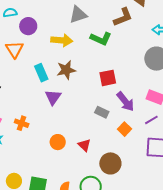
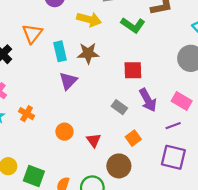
orange triangle: (15, 49) -> (32, 34), moved
orange cross: (22, 123) -> (27, 114), moved
orange square: (125, 129) -> (133, 138), moved

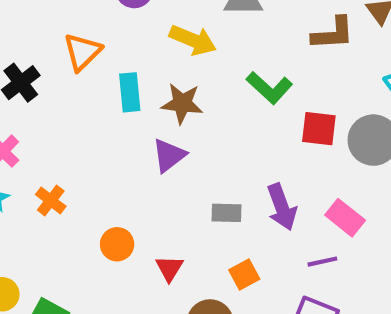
green L-shape: (133, 25) -> (269, 88), moved
red square: (133, 70) -> (319, 129), moved
purple triangle: (68, 81) -> (169, 155), moved
gray rectangle: (119, 107) -> (227, 213), turned -42

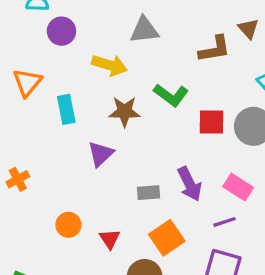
brown star: (182, 103) -> (124, 112), moved
orange cross: (51, 200) -> (18, 179), moved, turned 30
orange square: (244, 274) -> (167, 238), size x1.5

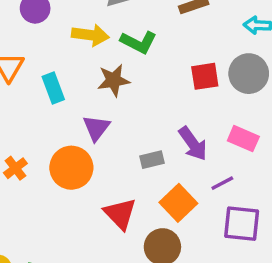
green L-shape: (171, 95) -> (139, 42), moved
purple line: (225, 222) -> (222, 183), moved
orange circle: (68, 225) -> (71, 168), moved, size x1.6
red triangle: (110, 239) -> (120, 214), size x1.5

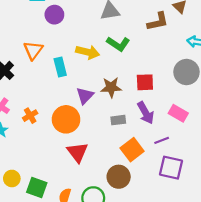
yellow arrow: (90, 35) -> (88, 52), moved
red square: (205, 76) -> (145, 82), moved
brown star: (114, 80) -> (111, 87), moved
red triangle: (120, 214) -> (78, 152), moved

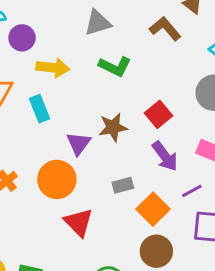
brown L-shape: (158, 22) -> (165, 29), turned -110
yellow arrow: (88, 52) -> (53, 68), moved
red square: (145, 82) -> (159, 114), turned -30
gray rectangle: (118, 120) -> (123, 185), moved
brown circle: (119, 177) -> (156, 251), moved

